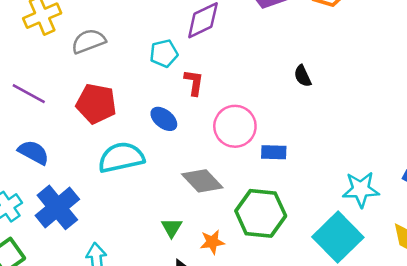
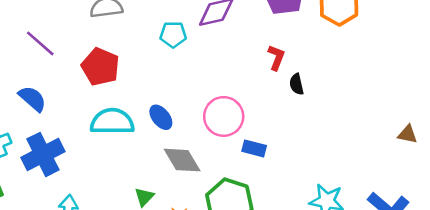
red L-shape: (194, 82) -> (276, 57), moved
blue ellipse: (164, 119) -> (161, 117), moved

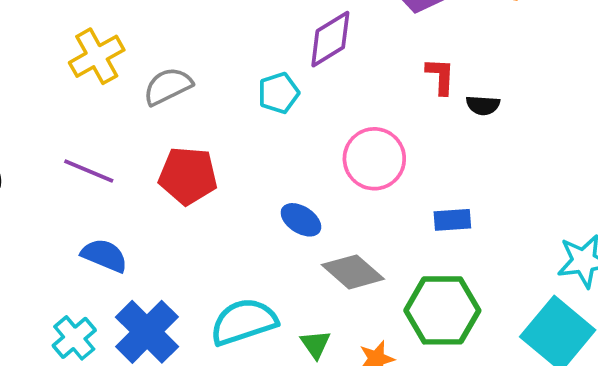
black semicircle: (297, 84) -> (483, 105), turned -55
pink circle: (224, 116) -> (374, 159), moved
cyan semicircle: (112, 122) -> (244, 322), moved

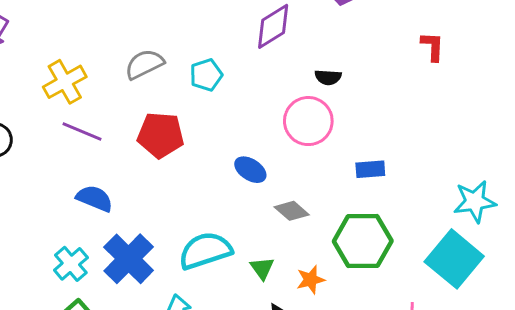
yellow cross: (97, 56) -> (65, 82), moved
red L-shape: (440, 76) -> (433, 46), moved
cyan pentagon: (279, 93) -> (206, 75), moved
black semicircle: (483, 105) -> (328, 77), moved
gray diamond: (353, 272) -> (292, 211), size x0.7

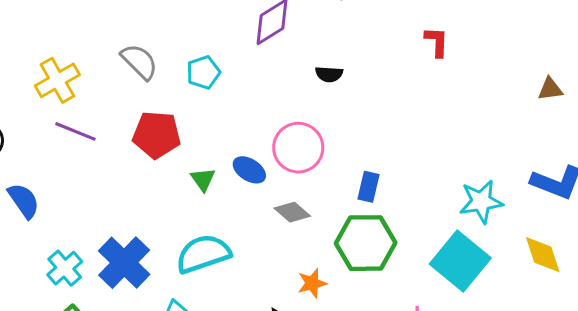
gray semicircle: (144, 64) -> (139, 62), turned 72
pink circle: (308, 121) -> (298, 148), moved
blue rectangle: (370, 169) -> (368, 187), moved, turned -72
blue semicircle: (95, 198) -> (24, 201), moved, turned 33
green triangle: (262, 268) -> (203, 179), moved

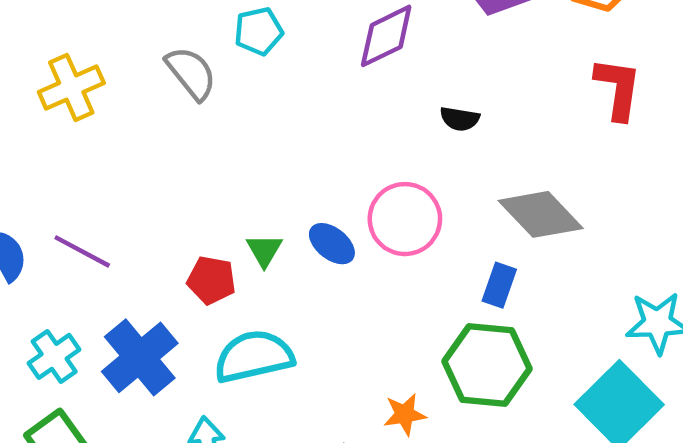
red L-shape: (437, 42) -> (618, 89), size x1.4
cyan pentagon: (203, 72) -> (259, 31), moved
purple line: (75, 131) -> (82, 251), moved
red pentagon: (157, 135) -> (211, 280), moved, size x0.7
gray diamond: (292, 212) -> (541, 214), moved, size x1.6

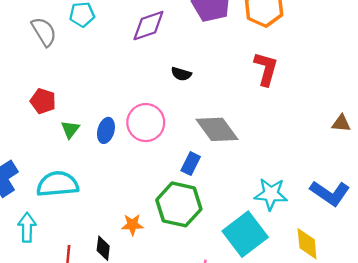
blue ellipse: (332, 244) -> (106, 130), turned 60
red pentagon: (211, 280) -> (43, 101), moved

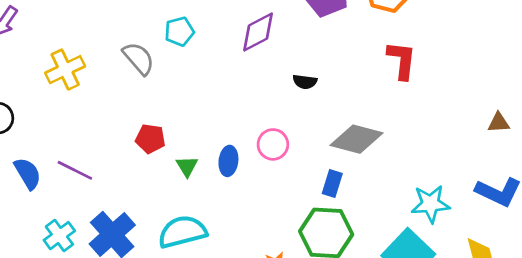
pink circle: (146, 123) -> (273, 144), size x0.7
brown triangle: (341, 123) -> (499, 123), moved
gray diamond: (217, 129) -> (356, 139), turned -30

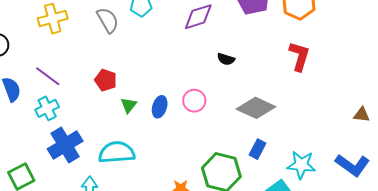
purple line: (75, 170) -> (48, 76), moved
blue rectangle: (332, 183) -> (257, 149), moved
cyan cross: (59, 236) -> (47, 108), moved

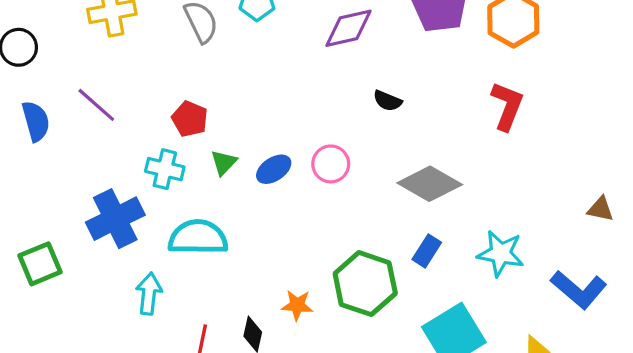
blue ellipse: (160, 107) -> (274, 169), turned 35
cyan cross: (47, 108) -> (165, 169), moved, turned 35
cyan star: (301, 165) -> (501, 253), moved

